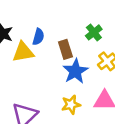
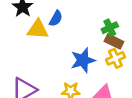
brown rectangle: (65, 49) -> (114, 41), moved, turned -60

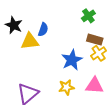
green cross: (110, 28) -> (88, 16), moved

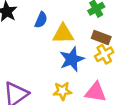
yellow triangle: (30, 41) -> (63, 34), moved

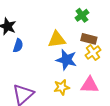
blue semicircle: (41, 20) -> (18, 46), moved
blue star: (72, 59) -> (66, 60), turned -30

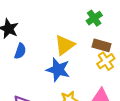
yellow triangle: (57, 39) -> (65, 45), turned -30
blue star: (66, 60) -> (58, 70), moved

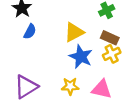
blue star: (58, 70) -> (81, 57), moved

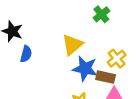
brown rectangle: (110, 38) -> (106, 77), moved

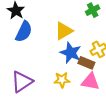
blue semicircle: (26, 54) -> (24, 32), size x1.5

